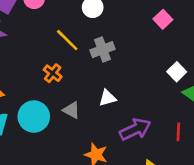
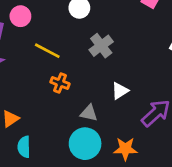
yellow line: (67, 40) -> (47, 51), moved
cyan circle: (34, 117) -> (85, 144), moved

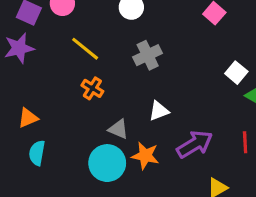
orange star: (125, 149) -> (145, 156), moved

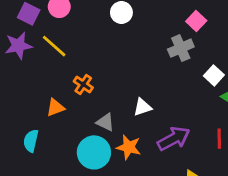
yellow line: (85, 49) -> (54, 46), moved
gray cross: (148, 55) -> (181, 48), moved
orange triangle: (28, 118) -> (55, 107), moved

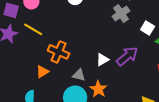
orange cross: (83, 84) -> (59, 52), size x1.5
purple arrow: (174, 139) -> (127, 56), moved
orange star: (129, 147) -> (98, 89), turned 30

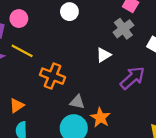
white triangle: (102, 60) -> (104, 55), moved
orange triangle: (42, 72) -> (17, 106), moved

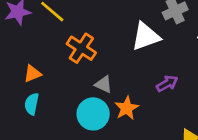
white triangle: (104, 55) -> (146, 36), size x1.6
purple arrow: (132, 78) -> (167, 84), moved, size x0.7

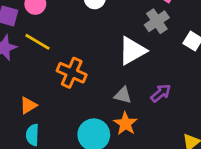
gray triangle: (104, 84) -> (123, 95), moved

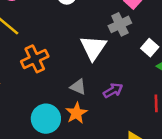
white triangle: (132, 51) -> (93, 48), turned -36
orange cross: (72, 73) -> (35, 59), turned 32

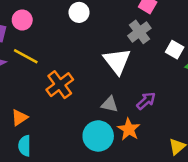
orange star: (76, 113) -> (129, 129), moved
cyan circle: (46, 119) -> (98, 136), moved

